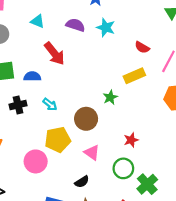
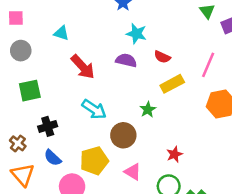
purple semicircle: (75, 25) -> (126, 60), moved
red semicircle: (142, 47) -> (162, 57), moved
blue semicircle: (32, 76) -> (53, 158), moved, turned -133
cyan arrow: (50, 104) -> (94, 109), moved, size x1.5

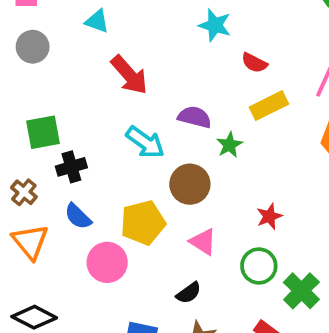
purple semicircle: (126, 60) -> (195, 117), moved
green square: (30, 91) -> (43, 132), moved

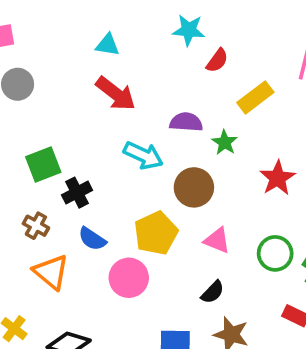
cyan triangle: (97, 21) -> (108, 45), moved
red semicircle: (254, 63) -> (217, 61), moved, turned -70
red star: (269, 216) -> (277, 178), moved, size x1.4

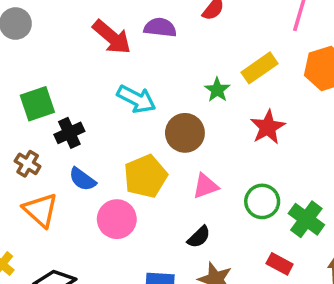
yellow rectangle: (255, 97) -> (259, 68), moved
purple semicircle: (186, 122) -> (160, 28), moved
pink triangle: (217, 240) -> (205, 186), turned -44

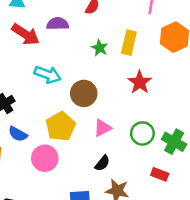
yellow rectangle: (259, 68) -> (129, 43), turned -35
green star: (217, 90) -> (100, 48), moved

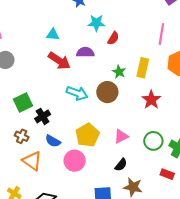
brown circle: (84, 93) -> (107, 92), moved

